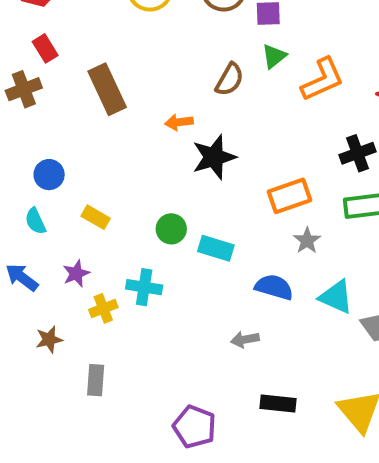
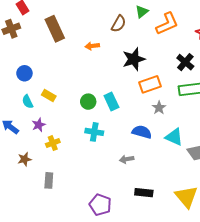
black cross: (357, 153) -> (185, 62), turned -30
black star: (214, 157) -> (134, 59), moved
cyan semicircle: (35, 221) -> (28, 102), moved
cyan rectangle: (216, 248) -> (111, 102), moved, turned 48
cyan cross: (144, 287) -> (94, 132), moved

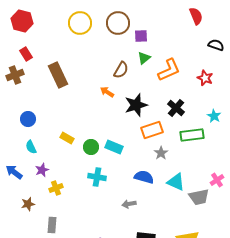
orange arrow: (92, 46) -> (107, 92), moved, turned 40
black cross: (185, 62) -> (176, 108), moved
yellow rectangle: (49, 96) -> (67, 138), moved
cyan rectangle: (111, 102) -> (114, 147), turned -42

